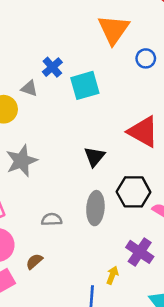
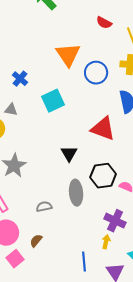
blue circle: (146, 58) -> (96, 73), size x1.5
blue cross: (52, 67) -> (20, 79), moved
yellow arrow: (112, 275) -> (106, 242), moved

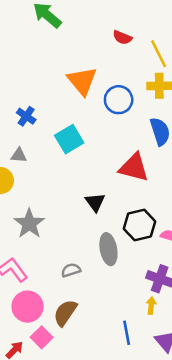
brown semicircle: (36, 241) -> (65, 313), size x1.6

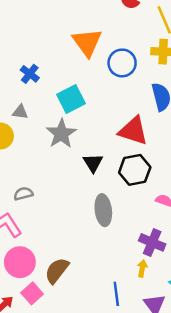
gray star: (29, 224) -> (61, 134), moved
black hexagon: (140, 225) -> (135, 170), moved
gray semicircle: (71, 270) -> (23, 194), moved

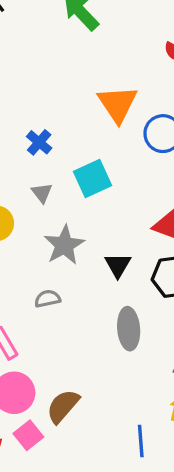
gray triangle: (20, 112) -> (42, 193), moved, turned 42
gray star: (61, 134) -> (64, 245), moved
gray semicircle: (23, 194) -> (47, 299), moved

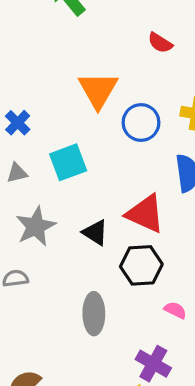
gray triangle: (42, 193) -> (17, 173), turned 50
black triangle: (118, 265) -> (95, 233), moved, turned -32

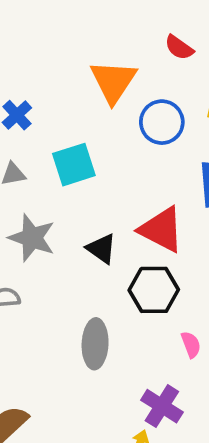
red semicircle: (160, 43) -> (179, 48), moved
gray star: (36, 226) -> (32, 238), turned -30
pink semicircle: (175, 310) -> (191, 345), turned 40

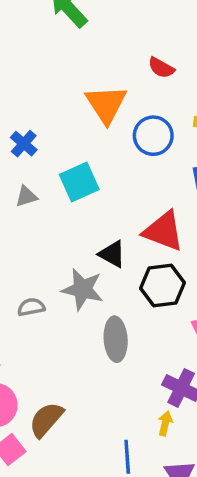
gray star: (32, 238) -> (82, 289), moved

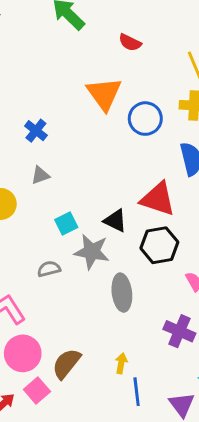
red semicircle: (161, 68) -> (130, 43), moved
cyan square: (79, 182) -> (66, 224), moved, size x0.7
yellow arrow: (165, 423) -> (121, 363), moved

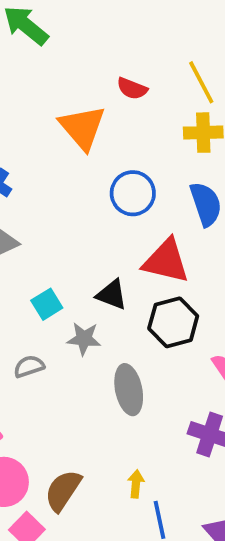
red semicircle: (130, 43) -> (132, 89), moved
blue circle: (145, 119) -> (133, 193), moved
gray star: (92, 252) -> (84, 339), size x0.7

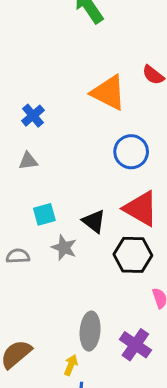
orange triangle: (82, 127) -> (108, 93), turned -39
gray ellipse: (129, 390) -> (90, 331), moved

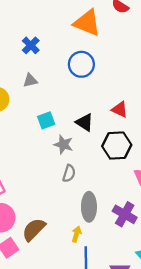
blue circle: (131, 152) -> (81, 64), moved
red triangle: (141, 209) -> (120, 109), size x0.6
gray semicircle: (18, 256) -> (69, 173), moved, turned 114

